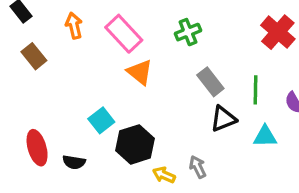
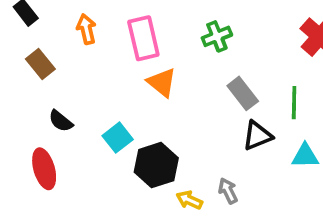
pink rectangle: (124, 34) -> (143, 38), turned 30
black semicircle: (74, 162) -> (61, 121), moved, turned 30

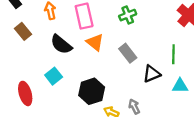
gray rectangle: (243, 93) -> (128, 53), moved
black semicircle: (61, 121) -> (61, 44), moved, size x1.5
cyan square: (118, 138) -> (54, 76), moved

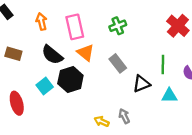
brown rectangle: (23, 31) -> (13, 54), moved, turned -35
black hexagon: (92, 91) -> (70, 80), moved

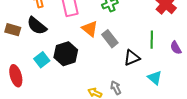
orange triangle: (85, 53) -> (90, 29), moved
black semicircle: (52, 55) -> (37, 26), moved
cyan triangle: (169, 96) -> (155, 78), moved, turned 42

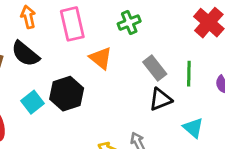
gray rectangle: (110, 39) -> (155, 68), moved

